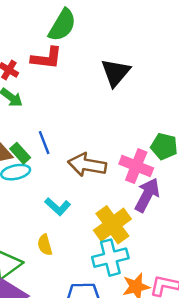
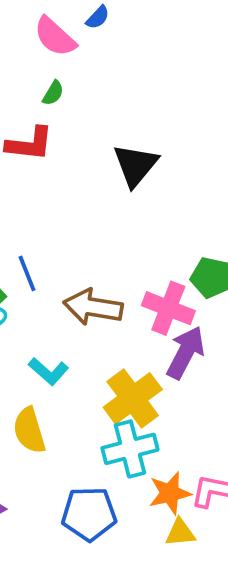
green semicircle: (62, 25) -> (53, 93), size x0.5
yellow semicircle: (45, 245) -> (29, 430), size x1.4

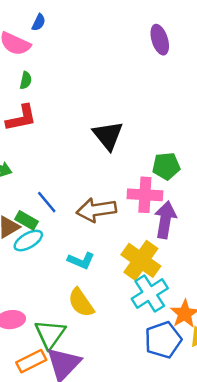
black triangle: (135, 165) -> (108, 135), moved
blue pentagon: (89, 514) -> (163, 340), moved

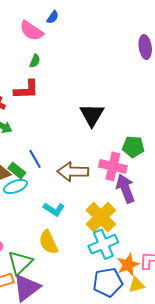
purple arrow: (165, 220) -> (125, 189), turned -40

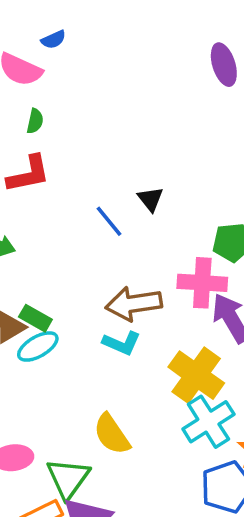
blue semicircle: (53, 17) -> (53, 40), turned 40
black triangle: (92, 115) -> (150, 199), size x0.6
blue line: (35, 159) -> (109, 221), moved
cyan L-shape: (54, 209) -> (122, 343), moved

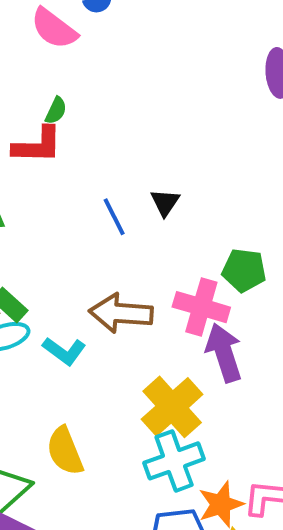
green semicircle: (35, 121) -> (56, 111), moved
cyan L-shape: (122, 343) -> (64, 351), moved

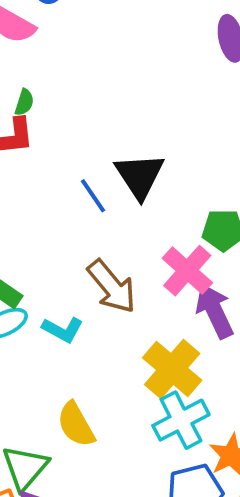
black triangle: (165, 202) -> (140, 176), size x1.8
pink cross: (201, 307) -> (187, 271), turned 33
brown arrow: (121, 313) -> (112, 286), turned -126

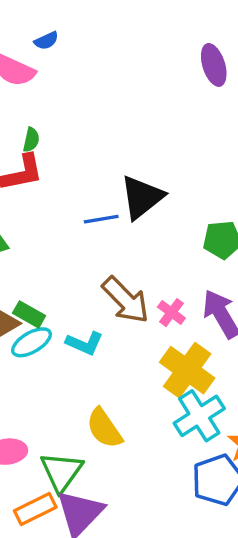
black triangle: (140, 176) -> (142, 197), turned 30
blue line: (93, 196) -> (101, 219), turned -60
pink cross: (187, 271) -> (171, 313), moved, size x0.6

